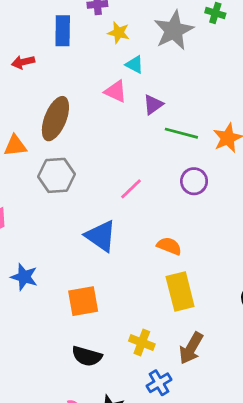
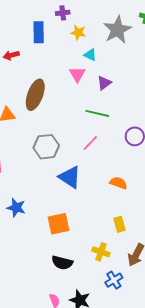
pink triangle: (116, 91) -> (77, 74), turned 36
green line: (181, 133) -> (97, 113), moved
gray hexagon: (57, 175) -> (46, 147), moved
yellow rectangle: (180, 291) -> (120, 224), moved, size x0.6

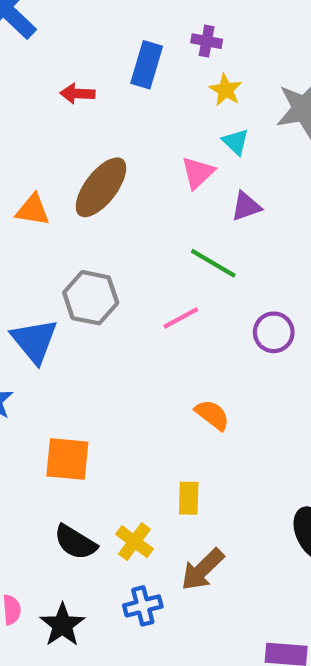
blue triangle: (70, 177) -> (34, 341), moved
black semicircle: (62, 263) -> (75, 542), moved

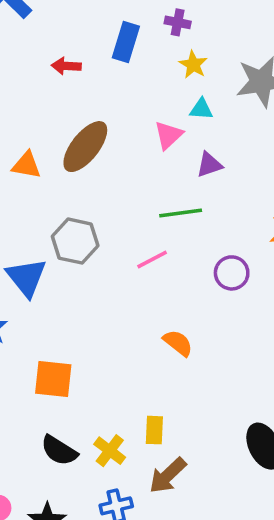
cyan triangle: (236, 142) -> (201, 109), turned -40
green line: (213, 263) -> (181, 213), turned -39
yellow rectangle: (189, 498) -> (154, 430), moved

